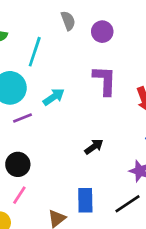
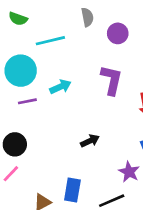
cyan line: (35, 52) -> (50, 41), turned 48

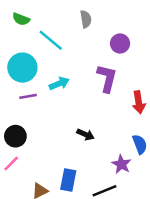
purple circle: (118, 33) -> (120, 44), moved
cyan line: (50, 41) -> (51, 40), turned 52
black arrow: (90, 141) -> (85, 134), turned 48

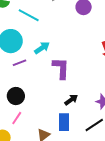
purple L-shape: (107, 78) -> (61, 68), moved
black arrow: (85, 134) -> (71, 100), moved, turned -48

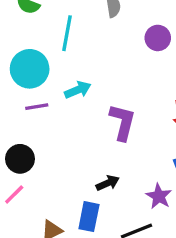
cyan line: (29, 15) -> (67, 33), turned 60
purple L-shape: (61, 68) -> (122, 122), moved

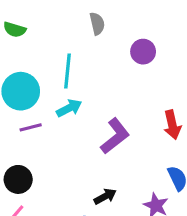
cyan line: (67, 33) -> (67, 71), moved
purple L-shape: (122, 122) -> (115, 136), turned 42

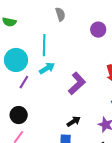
purple circle: (143, 52) -> (98, 30), moved
purple line: (31, 127) -> (24, 82), turned -40

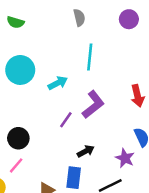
purple circle: (98, 30) -> (129, 19), moved
cyan line: (44, 45) -> (90, 57), moved
purple line: (24, 82) -> (66, 120), moved

